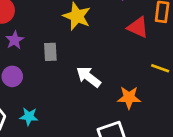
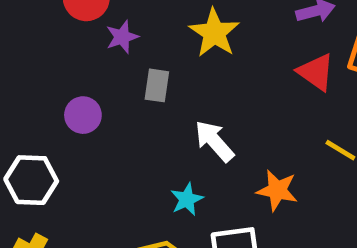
purple star: (15, 40) -> (122, 37), moved
cyan star: (29, 116) -> (187, 199), moved, turned 30

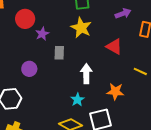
red triangle: (316, 72) -> (114, 47), moved
white arrow: (214, 141) -> (86, 74), turned 48

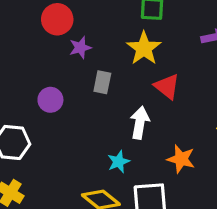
red triangle: (114, 47) -> (167, 86), moved

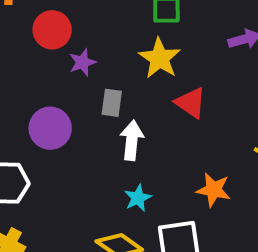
purple circle: (50, 100) -> (50, 128), size x1.4
white arrow: (140, 123) -> (132, 140), moved

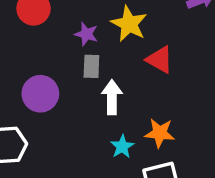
purple star: (82, 62) -> (86, 34), moved, turned -30
orange star: (214, 190) -> (160, 133), moved

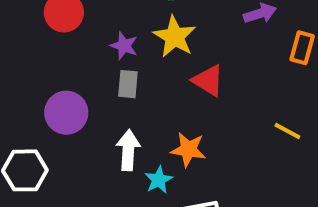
white arrow: (112, 97) -> (128, 150), moved
orange star: (160, 133) -> (188, 150), moved

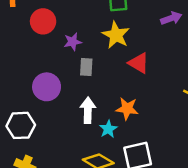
purple star: (124, 46) -> (73, 42), moved, turned -30

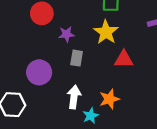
red triangle: (139, 63) -> (124, 59), turned -36
orange star: (127, 109) -> (109, 99), turned -30

